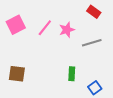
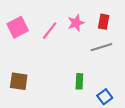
red rectangle: (94, 12) -> (104, 22), moved, turned 64
pink star: (67, 30) -> (76, 23), moved

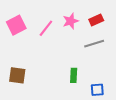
red rectangle: (104, 22) -> (96, 20), turned 56
blue square: (105, 97) -> (97, 90), turned 32

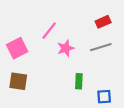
pink star: (71, 21) -> (66, 48), moved
pink square: (16, 25) -> (17, 48), moved

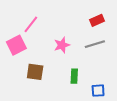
pink line: (49, 31) -> (31, 24), moved
brown square: (18, 81) -> (35, 72), moved

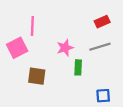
pink line: (31, 24) -> (32, 26), turned -36
green rectangle: (74, 76) -> (78, 67), moved

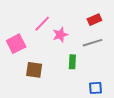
pink line: (32, 26) -> (42, 24), moved, turned 42
pink star: (65, 48) -> (60, 35), moved

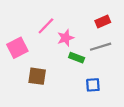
green rectangle: (72, 62) -> (77, 58), moved, turned -72
blue square: (95, 88) -> (93, 85), moved

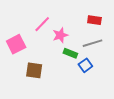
red rectangle: (103, 21) -> (94, 20), turned 32
blue square: (93, 85) -> (85, 65), moved, turned -32

